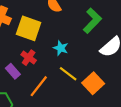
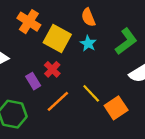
cyan star: (61, 48) -> (88, 43), moved

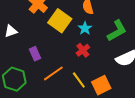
red cross: (52, 69) -> (83, 50), moved
yellow line: (91, 93) -> (79, 80), moved

